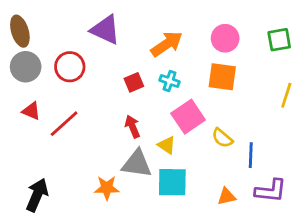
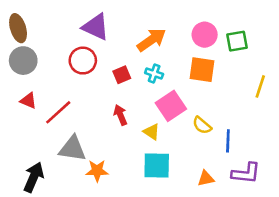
green square: (279, 40) -> (237, 41), moved
red circle: (70, 67) -> (83, 61), moved
gray triangle: (137, 164) -> (72, 149), moved

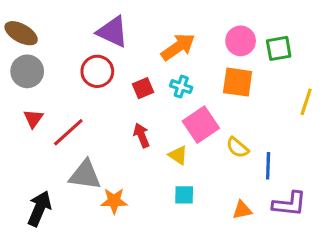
brown ellipse: (18, 28) -> (21, 33), turned -44
red triangle: (28, 101) -> (33, 119), turned 42
cyan square: (157, 165) -> (184, 195), size x0.6

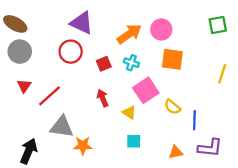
pink circle: (241, 41) -> (161, 29), moved
green square: (279, 48) -> (218, 25), moved

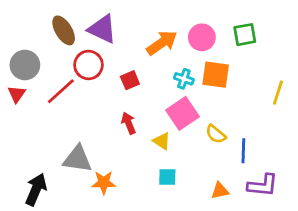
brown ellipse: (15, 24) -> (64, 30), moved, turned 30
green square: (218, 25) -> (245, 35), moved
cyan cross: (131, 63) -> (184, 79), moved
red triangle: (24, 86) -> (17, 94), moved
red line: (50, 96) -> (61, 91), moved

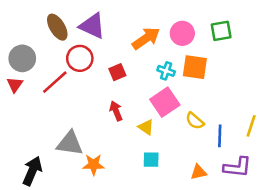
yellow line: (278, 93) -> (251, 126), moved

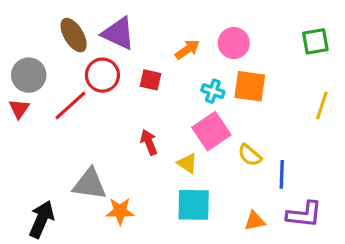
green square: (221, 31) -> (315, 41), moved
orange arrow: (146, 38) -> (187, 49), size x0.7
red square: (117, 72) -> (150, 80), moved, turned 36
yellow line: (251, 126) -> (322, 106), moved
cyan square: (151, 160) -> (194, 205), size x1.6

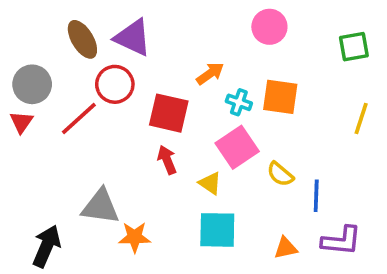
pink circle: (234, 43) -> (269, 27), moved
orange arrow: (187, 49) -> (210, 74), moved
red square: (150, 80) -> (169, 113), moved, size x1.6

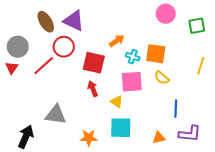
pink circle: (269, 27) -> (166, 14), moved
pink square: (237, 147) -> (132, 82), turned 30
yellow semicircle: (280, 174) -> (162, 78), moved
orange star: (135, 237) -> (89, 138), moved

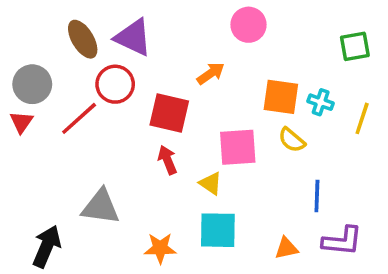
pink circle: (166, 14) -> (248, 25), moved
cyan cross: (133, 57) -> (321, 102), moved

